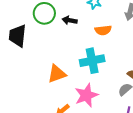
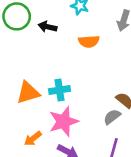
cyan cross: (92, 61) -> (60, 90), moved, size x0.7

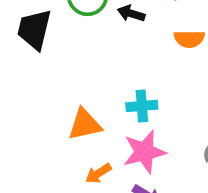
orange triangle: (28, 93) -> (85, 124), moved

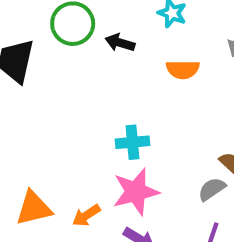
orange triangle: (85, 124) -> (34, 208), moved

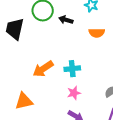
pink star: (136, 192) -> (74, 93), size x0.6
orange arrow: (86, 215) -> (43, 69), moved, size x1.5

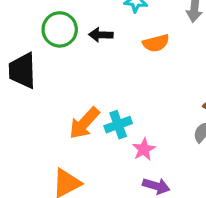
cyan cross: (72, 69) -> (118, 125), moved

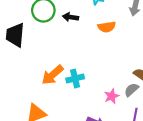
pink star: (144, 149) -> (112, 96), moved

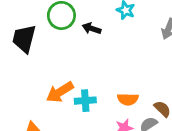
orange semicircle: (107, 27) -> (128, 99), moved

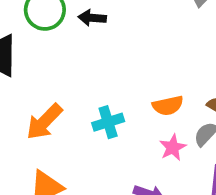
orange arrow: (60, 92) -> (44, 122), moved

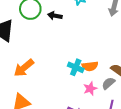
cyan cross: (108, 122) -> (76, 67), moved, turned 35

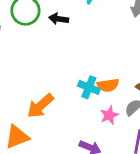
orange arrow: (24, 68) -> (40, 106), moved

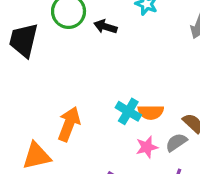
orange arrow: (40, 106) -> (69, 124), turned 144

